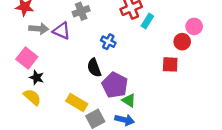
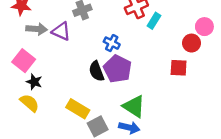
purple pentagon: (115, 85) -> (118, 69), moved
green triangle: (129, 100) -> (134, 106), size x1.5

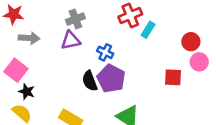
pink circle: (204, 27) -> (199, 62), moved
purple triangle: (61, 31) -> (71, 40), moved, turned -36
red circle: (191, 43) -> (191, 42), moved

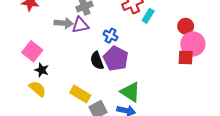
gray arrow: (29, 38) -> (64, 23), moved
pink circle: (199, 62) -> (193, 44), size x1.5
red square: (173, 77) -> (186, 57), moved

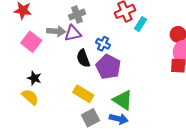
pink square: (32, 51) -> (31, 42), moved
black semicircle: (97, 61) -> (83, 58), moved
yellow rectangle: (80, 94) -> (83, 94), moved

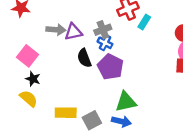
gray cross: (77, 15) -> (103, 30), moved
pink square: (31, 42) -> (27, 56), moved
yellow rectangle: (83, 94) -> (66, 113), moved, turned -30
green triangle: (123, 100) -> (126, 102), turned -45

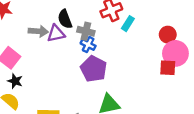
gray cross: (103, 30) -> (86, 31), turned 35
black semicircle: (84, 58) -> (65, 19), moved

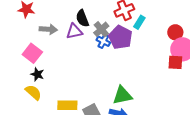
gray arrow: (38, 31) -> (48, 29), moved
gray cross: (86, 31) -> (101, 29), turned 35
purple pentagon: (94, 69) -> (120, 37), moved

